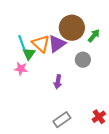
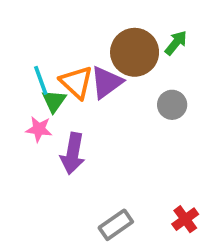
green arrow: (94, 36) -> (176, 43), moved
gray circle: (83, 60) -> (172, 105), moved
purple arrow: (58, 82) -> (73, 154), moved, size x1.5

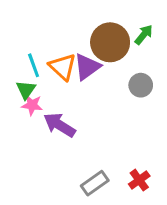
green triangle: (54, 101) -> (26, 90), moved
purple arrow: (73, 154) -> (60, 125), turned 112
red cross: (185, 219) -> (139, 180), moved

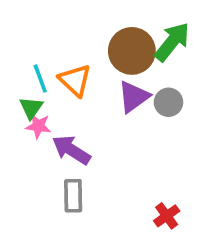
green arrow: (144, 35) -> (172, 42), size x1.6
purple triangle: (87, 67) -> (134, 97), moved
gray rectangle: (95, 183) -> (73, 196), moved, turned -56

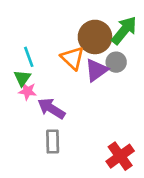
orange triangle: (75, 80) -> (72, 58), moved
gray circle: (168, 102) -> (116, 62), moved
red cross: (167, 216) -> (120, 156), size x1.5

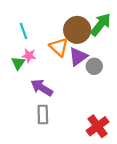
cyan line: (29, 57) -> (24, 31), moved
gray circle: (116, 62) -> (94, 66), moved
pink star: (27, 91) -> (29, 56), moved

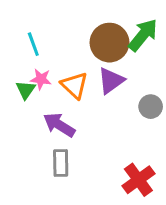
orange triangle: (59, 47) -> (74, 85), moved
gray circle: (94, 66) -> (151, 107), moved

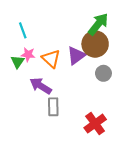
brown circle: (109, 43) -> (95, 44), moved
gray rectangle: (61, 163) -> (53, 107), moved

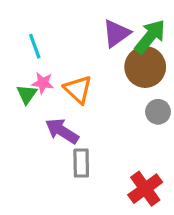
purple triangle: (76, 56) -> (116, 33), moved

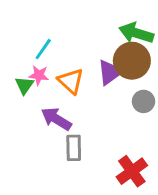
purple triangle: (116, 33) -> (110, 72), moved
green arrow: (150, 37) -> (136, 33), turned -112
cyan line: (35, 46) -> (43, 49), moved, turned 55

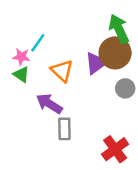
green arrow: (136, 33) -> (119, 29), turned 48
pink star: (39, 75) -> (21, 57), moved
green triangle: (24, 85) -> (21, 74), turned -30

